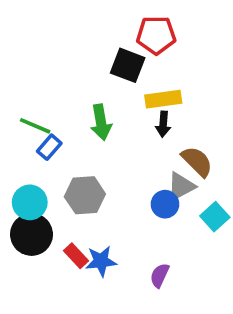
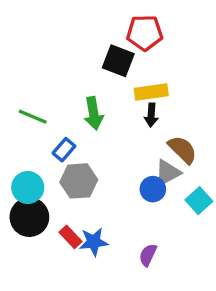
blue rectangle: (49, 147) -> (64, 150), moved

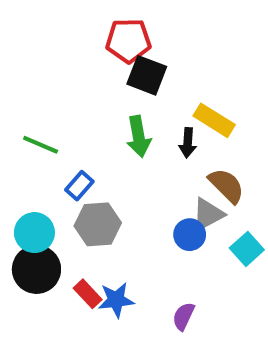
red pentagon: (145, 33) -> (128, 41), moved
yellow rectangle: (151, 92) -> (214, 120), moved, turned 40
green arrow: (94, 113) -> (139, 137), moved

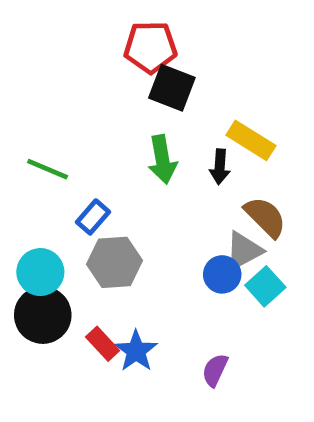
cyan square: (247, 249) -> (265, 286), moved
blue star: (116, 300) -> (136, 351), turned -30

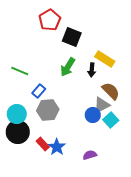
red pentagon: (150, 47) -> (50, 20), moved, turned -30
green arrow: (162, 160) -> (68, 67), turned 42
purple semicircle: (215, 370) -> (90, 155), turned 48

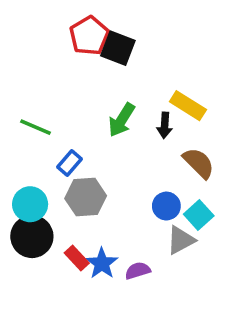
black square: (72, 37) -> (118, 48), moved
gray triangle: (102, 105) -> (181, 240), moved
purple semicircle: (90, 155) -> (138, 271), moved

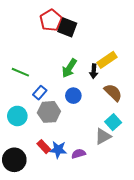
yellow rectangle: (188, 106) -> (107, 60), turned -66
blue circle: (166, 206) -> (73, 96), moved
black circle: (32, 236) -> (14, 160), moved
blue star: (102, 263) -> (58, 150), turned -30

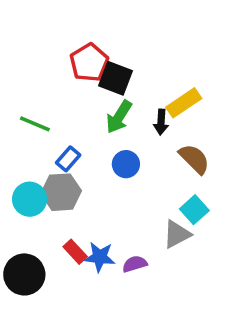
red pentagon: (51, 20) -> (89, 63), moved
black square: (67, 27) -> (115, 78), moved
gray hexagon: (49, 112) -> (61, 192), moved

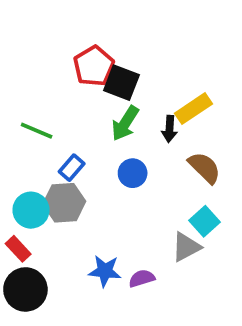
red rectangle: (75, 252) -> (18, 249), moved

